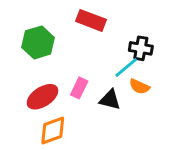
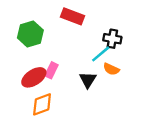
pink rectangle: (79, 88) -> (51, 70), moved
black triangle: (110, 100) -> (88, 80), turned 48

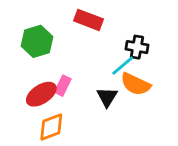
orange semicircle: (111, 69) -> (136, 84), size x1.5

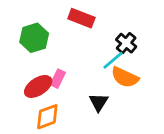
black cross: (137, 47) -> (126, 43), turned 30
black triangle: (107, 97) -> (99, 102), moved

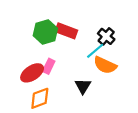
red rectangle: (81, 18) -> (66, 31), moved
green hexagon: (34, 38) -> (45, 32), moved

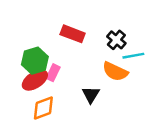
green hexagon: (45, 32) -> (35, 61), moved
cyan line: (95, 51) -> (133, 56), moved, turned 30

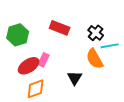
green hexagon: (35, 61) -> (18, 35), moved
orange semicircle: (115, 72) -> (95, 59), turned 35

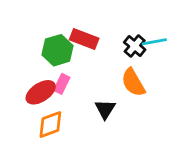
green hexagon: (18, 35) -> (57, 50), moved
cyan line: (110, 46) -> (154, 42), moved

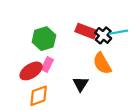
red rectangle: (84, 39) -> (86, 31), moved

